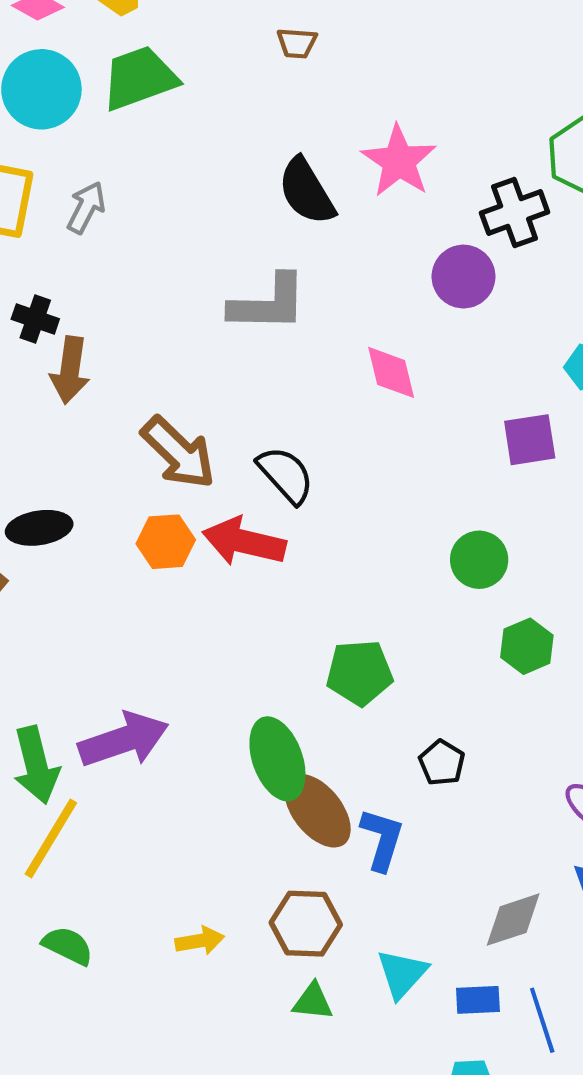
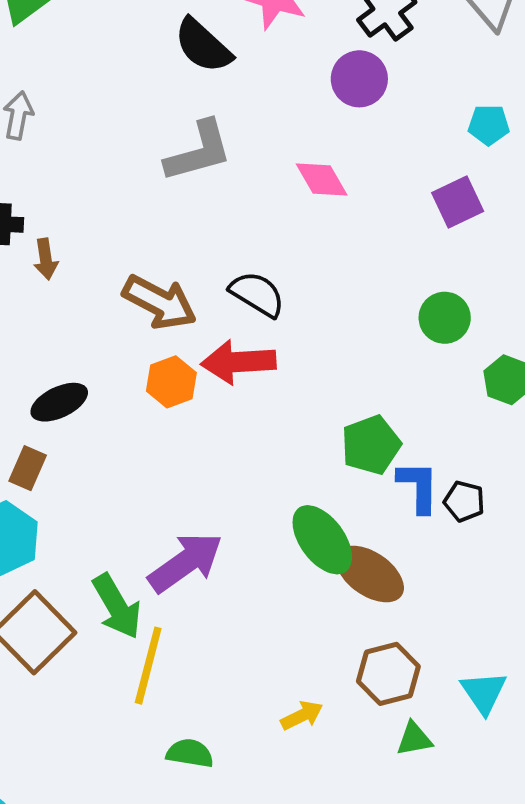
brown arrow: (70, 370) -> (46, 259), size x0.7
blue L-shape: (382, 839) -> (418, 487), moved

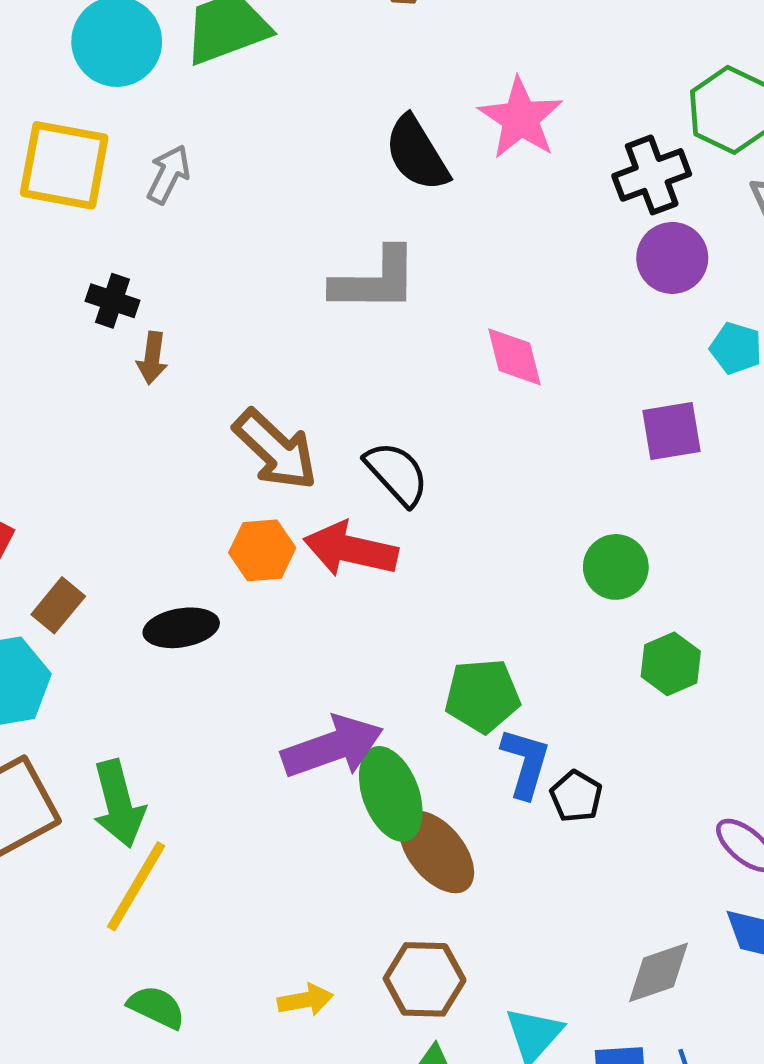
purple circle: (359, 79) -> (672, 258), moved
black ellipse: (59, 402) -> (181, 628), moved
purple arrow: (185, 562) -> (332, 747), moved

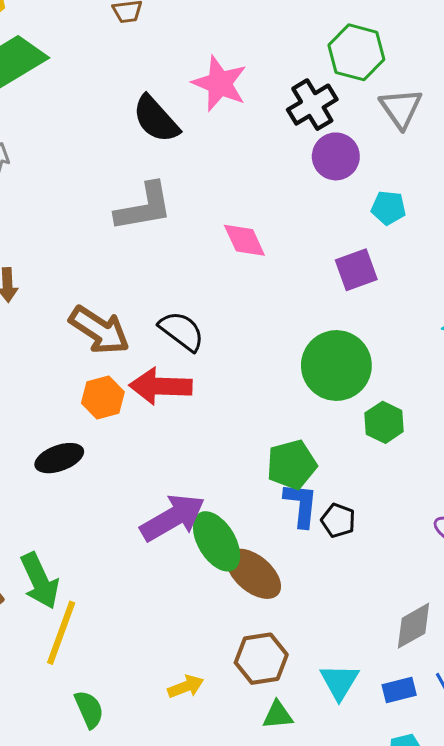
green circle: (616, 567) -> (336, 366), size x1.6
green pentagon: (482, 696) -> (292, 465), moved
green semicircle: (156, 1007) -> (89, 709), turned 51

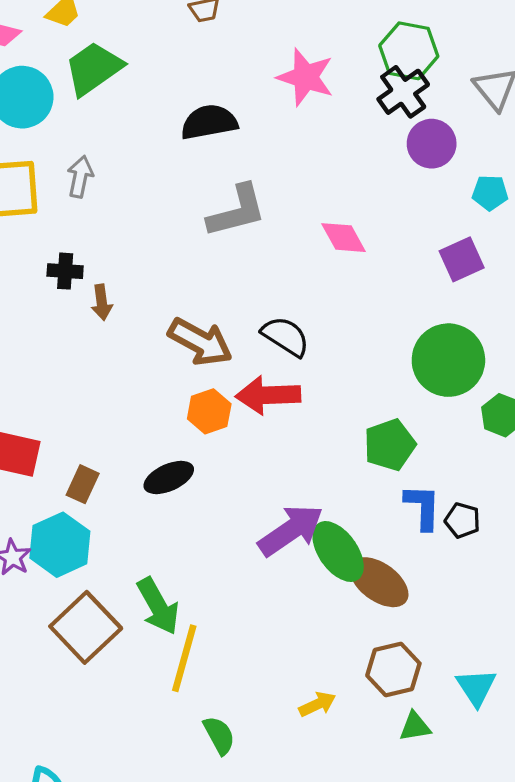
green hexagon: (356, 52) -> (409, 51), moved
black semicircle: (156, 119) -> (209, 122), moved, turned 126
green pentagon: (292, 465) -> (390, 445), moved

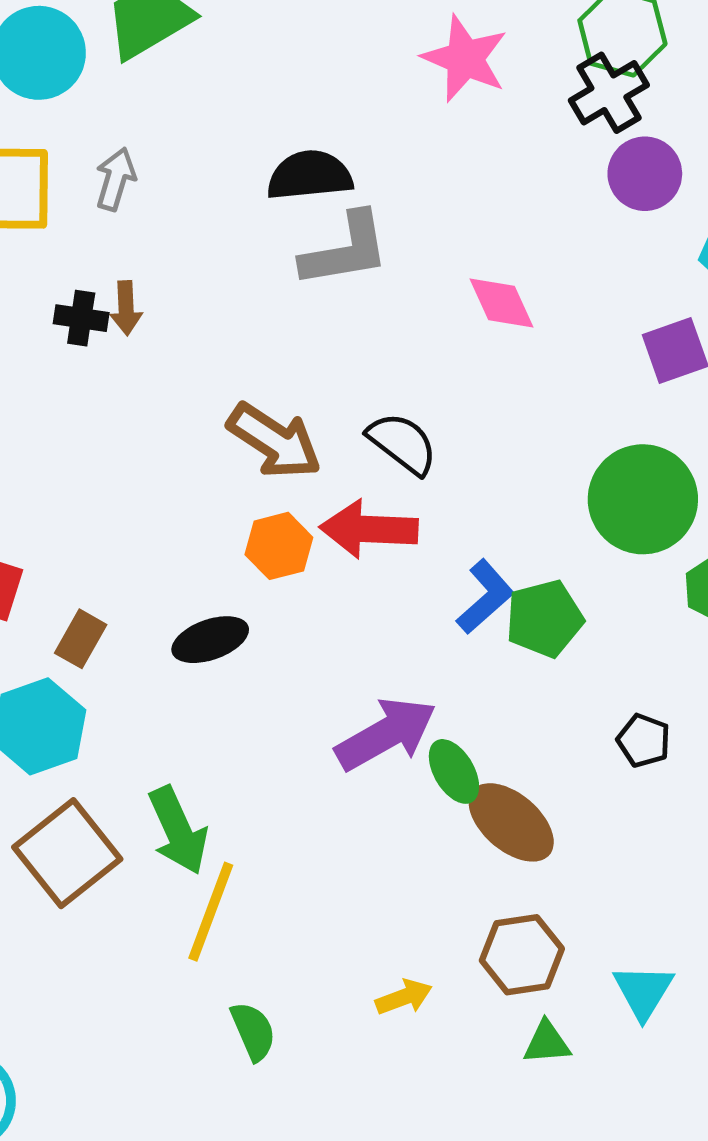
black semicircle: (209, 122) -> (310, 175), moved
brown arrow: (102, 302) -> (126, 308), moved
blue L-shape: (423, 507) -> (485, 597), moved, turned 42
green ellipse: (338, 552) -> (454, 771), size x0.7

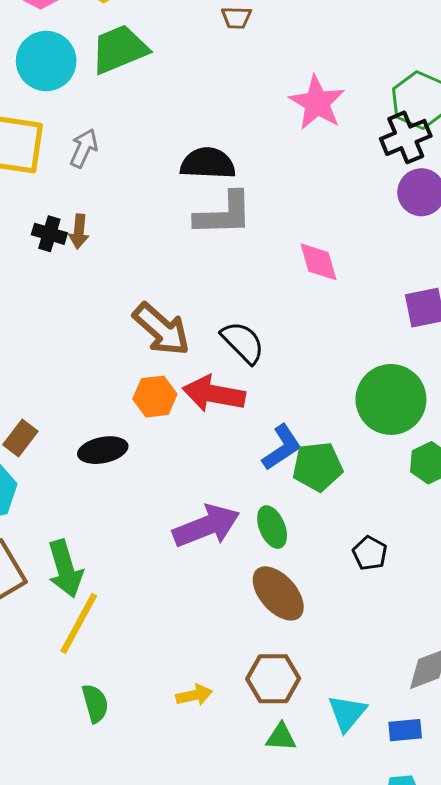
green ellipse: (454, 771) -> (272, 527), moved

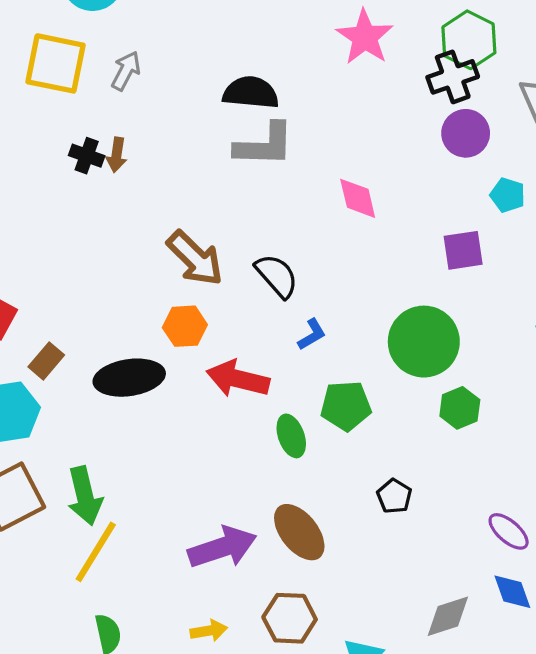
red arrow: (214, 394) -> (238, 379), moved
blue L-shape: (282, 447) -> (312, 334), moved, size x0.7
black ellipse: (103, 450) -> (129, 378), size x1.4
purple arrow: (206, 526) -> (222, 547), moved
green ellipse: (272, 527) -> (291, 436), moved

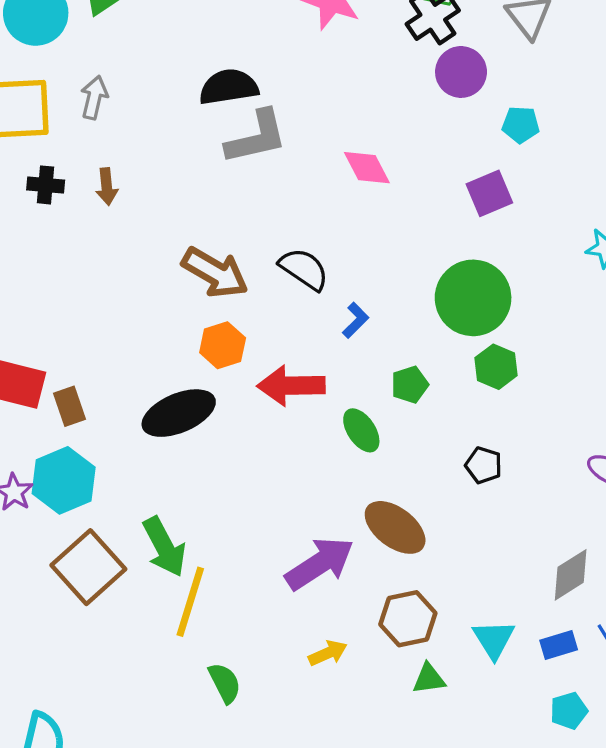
black cross: (87, 156) -> (46, 185), moved
brown rectangle: (46, 361) -> (70, 406), moved, turned -45
green pentagon: (346, 406) -> (410, 385), size x0.7
green hexagon: (460, 408) -> (496, 367), moved

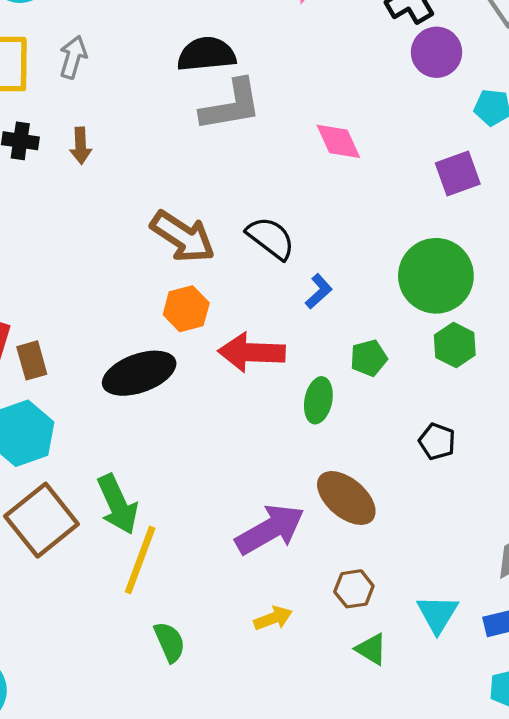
green ellipse: (361, 430) -> (318, 400), turned 42
brown hexagon: (408, 619) -> (354, 589), size x0.7
green triangle: (429, 679) -> (371, 649), turned 36

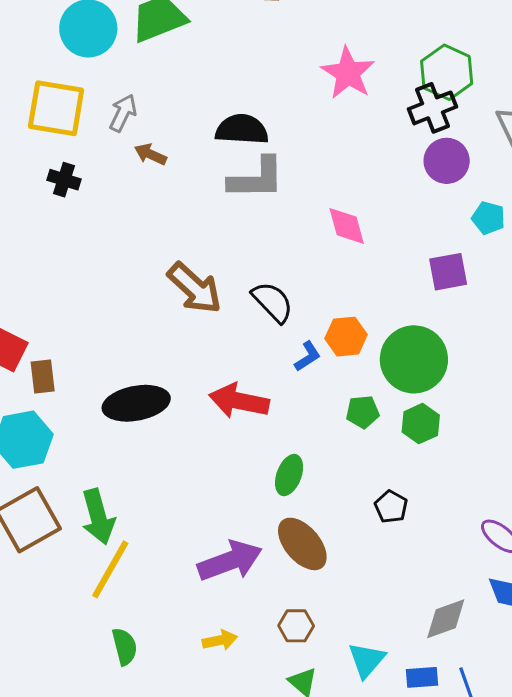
brown arrow: (81, 146) -> (150, 154), moved, turned 108
orange hexagon: (186, 309) -> (346, 337), moved
green pentagon: (369, 358) -> (363, 412), moved
green ellipse: (318, 400) -> (289, 475), moved

